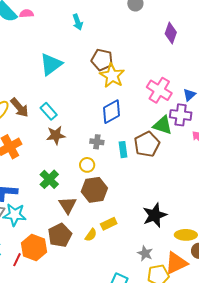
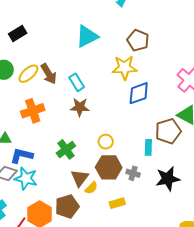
yellow star: (112, 76) -> (125, 68), moved, turned 30
gray cross: (97, 142) -> (133, 173), moved
cyan rectangle: (123, 150) -> (148, 147), moved
black star: (155, 215) -> (168, 179), moved
yellow semicircle: (91, 235) -> (91, 188), moved

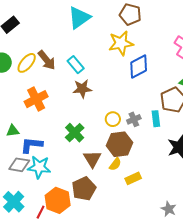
gray cross: (133, 173) -> (134, 119), moved, turned -32
yellow semicircle: (91, 188) -> (115, 164), moved

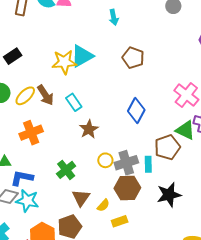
yellow star: (121, 43) -> (64, 62), moved
blue diamond: (139, 66) -> (136, 110), turned -40
brown star: (82, 89) -> (89, 129), moved, turned -30
gray cross: (134, 119) -> (126, 163), size x1.6
brown hexagon: (119, 144) -> (127, 188), moved

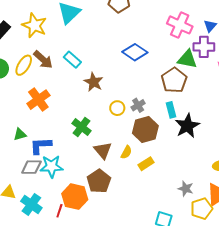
yellow star: (64, 62) -> (34, 25), moved, turned -30
blue diamond: (136, 110) -> (135, 52), turned -70
gray cross: (126, 163) -> (138, 105), size x0.6
cyan rectangle: (148, 164) -> (171, 110), moved

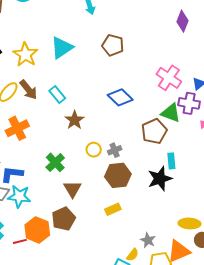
cyan rectangle: (171, 110) -> (171, 161), moved
yellow semicircle: (126, 152) -> (133, 255), moved
red line: (59, 211) -> (20, 241), turned 48

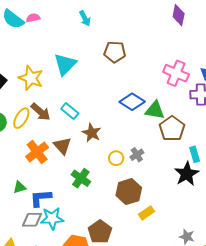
green triangle: (171, 113) -> (155, 110), moved
brown hexagon: (118, 175) -> (129, 192), moved
brown triangle: (72, 189) -> (62, 146), moved

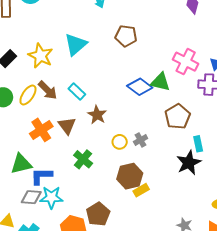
green triangle: (155, 110) -> (160, 82), moved
green triangle: (20, 187) -> (21, 164), size x1.6
yellow rectangle: (146, 213) -> (141, 190), moved

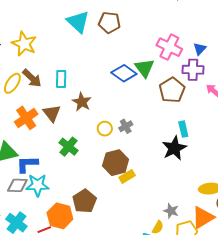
cyan triangle: (76, 44) -> (78, 22), moved, turned -35
green triangle: (160, 82) -> (144, 68), turned 40
cyan rectangle: (77, 92) -> (61, 79), turned 48
brown pentagon: (178, 117) -> (172, 90), moved

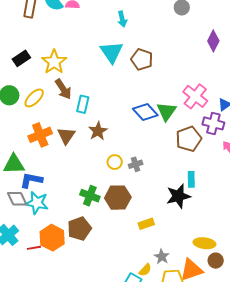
brown arrow: (32, 78) -> (63, 89), moved
green cross: (69, 147) -> (90, 196), moved, turned -30
yellow rectangle: (127, 176) -> (146, 224), moved
gray diamond: (17, 185) -> (17, 199), turned 50

